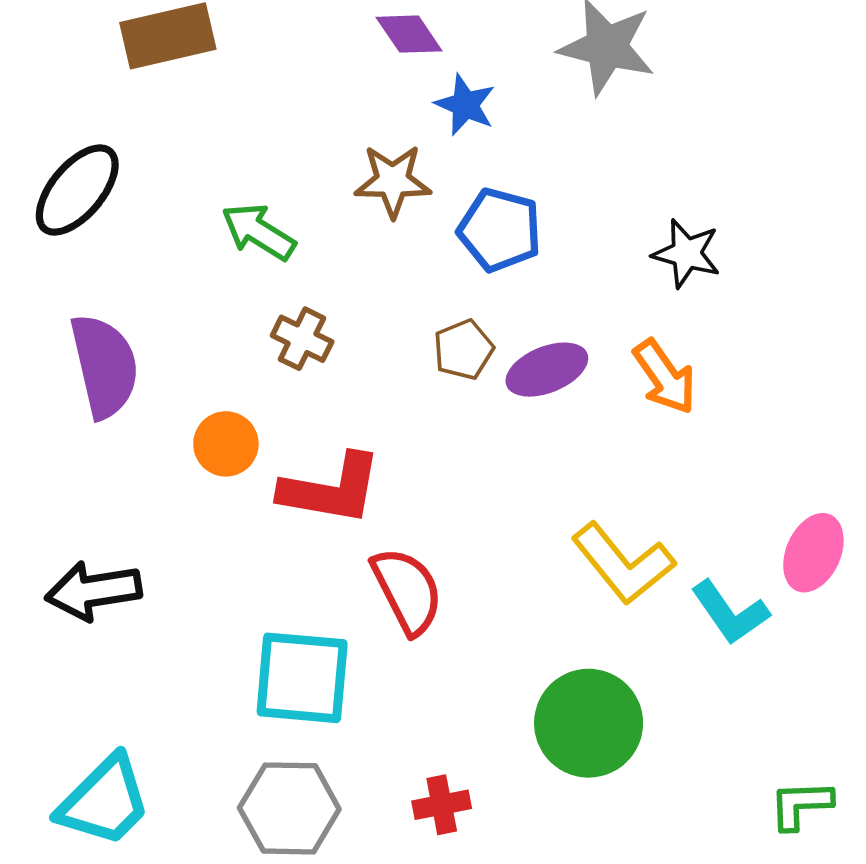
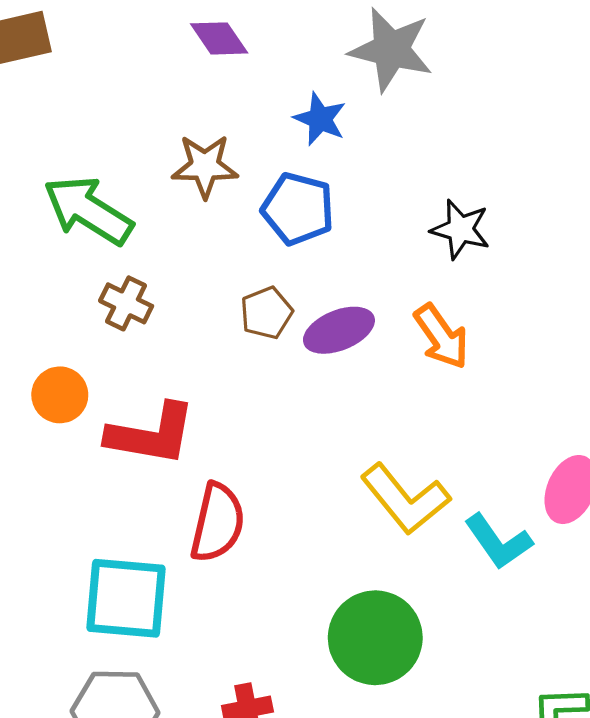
blue star: (465, 105) -> (320, 119), moved
green arrow: (259, 232) -> (88, 210), size x1.4
red semicircle: (407, 591) -> (218, 523), turned 40

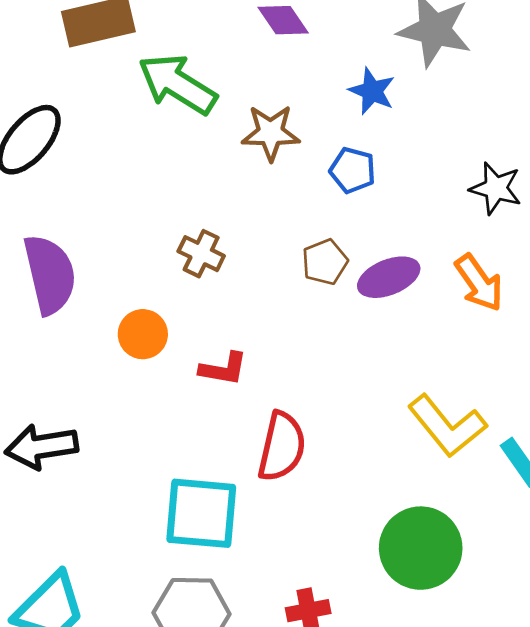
blue pentagon: (298, 209) -> (353, 170), size x0.7
green arrow: (88, 210) -> (178, 84), moved
red L-shape: (151, 434) -> (223, 369), size x0.6

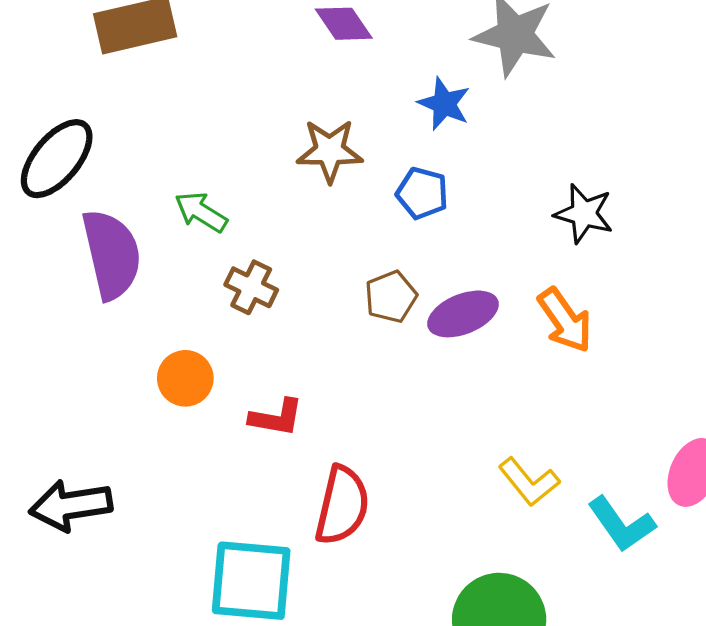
green arrow: (178, 84) -> (201, 212), moved, size x0.6
purple semicircle: (50, 274) -> (112, 254), moved
yellow L-shape: (447, 426) -> (529, 482), size x0.7

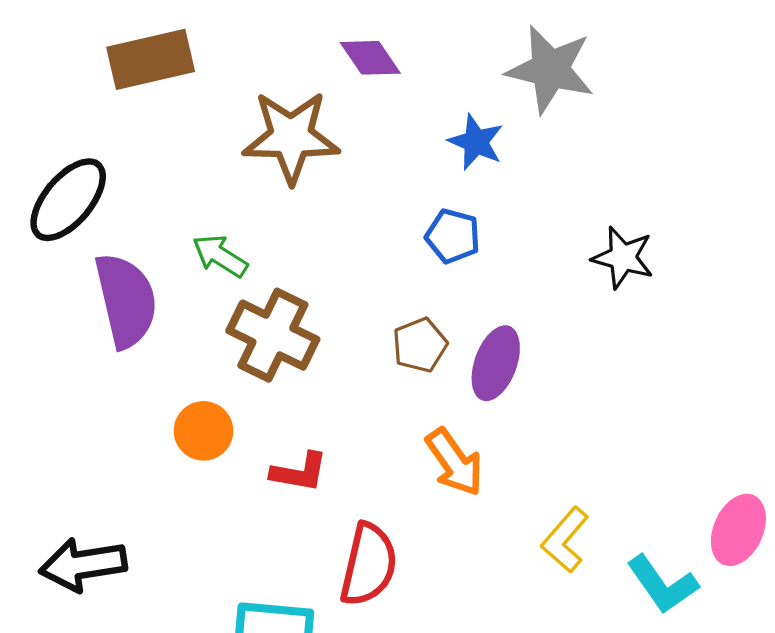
brown star: (330, 151) -> (291, 137), moved, size x1.4
brown cross: (251, 287) -> (273, 335), size x1.6
purple ellipse: (463, 314) -> (496, 363), turned -48
orange arrow: (565, 320) -> (454, 462), moved
yellow L-shape: (529, 482) -> (565, 540), turned 80

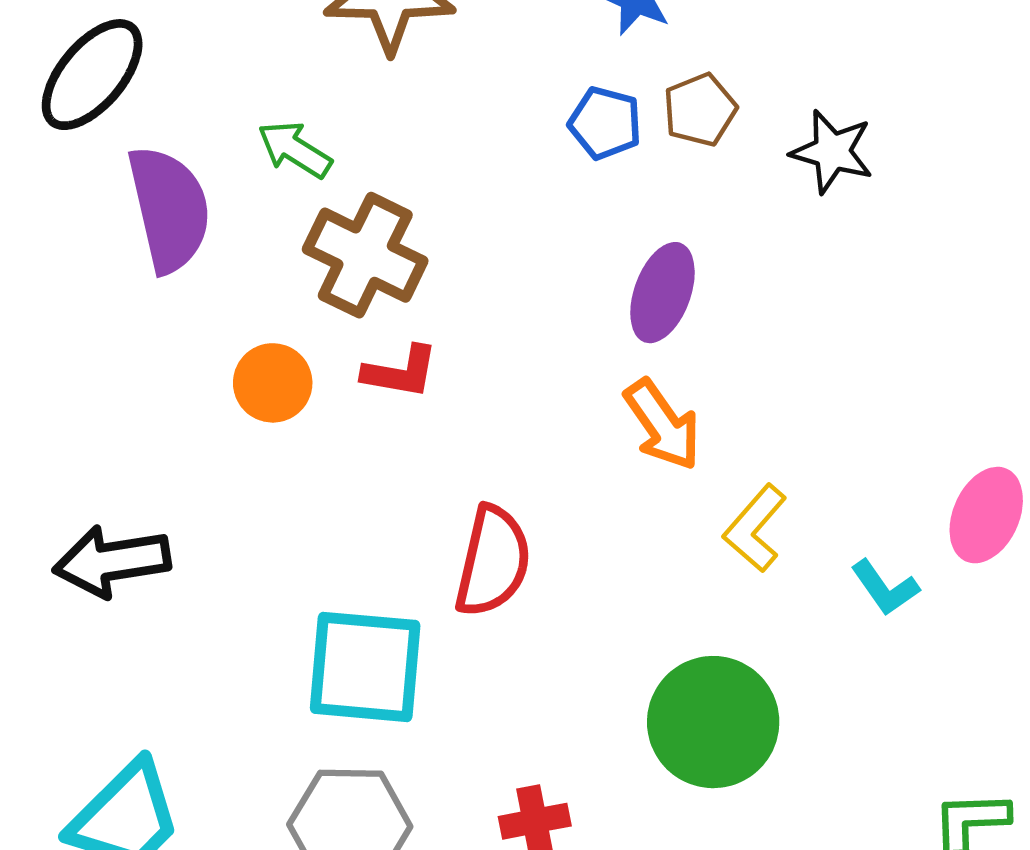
brown pentagon: (420, 345) -> (700, 110), moved
orange arrow: (454, 462) -> (662, 425), moved
red L-shape: (299, 472) -> (400, 372), moved
cyan L-shape: (662, 584) -> (885, 588), size x0.7

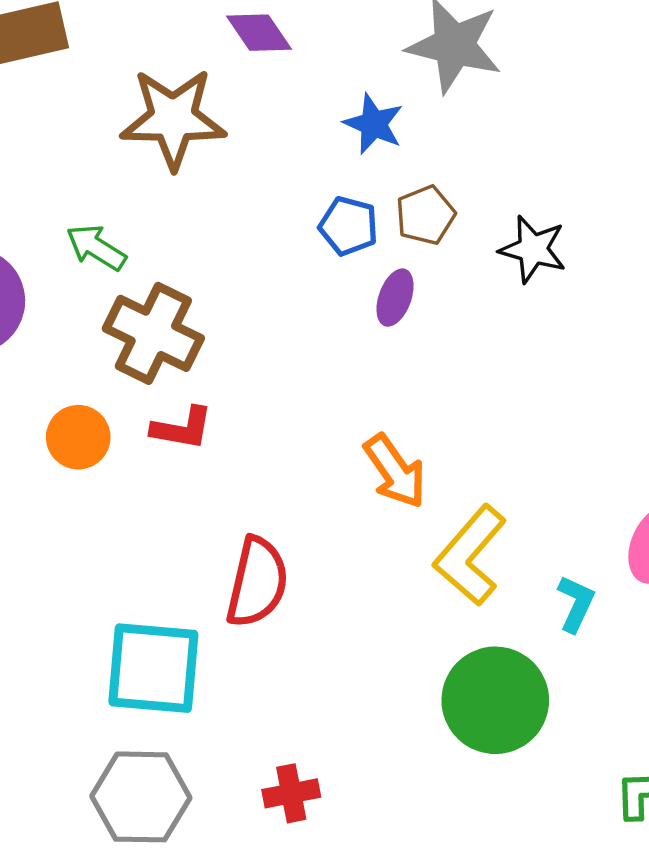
purple ellipse: (662, 293) -> (395, 298), moved, size x0.7
yellow L-shape: (755, 528) -> (470, 555), size x1.4
cyan L-shape: (885, 588) -> (576, 604), turned -120
green circle: (713, 722) -> (495, 700), moved

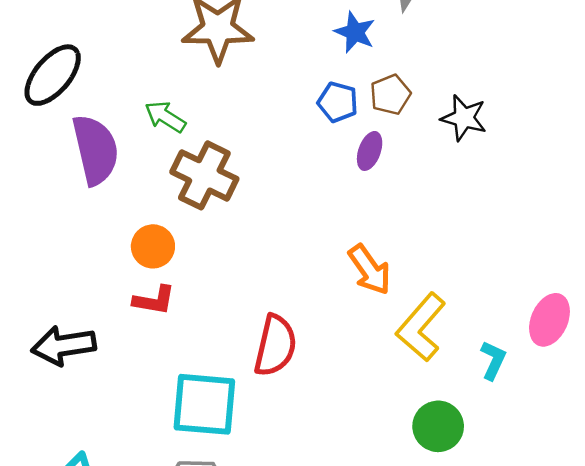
red L-shape: (182, 428) -> (154, 300), moved
green circle: (495, 700) -> (438, 426), size x0.7

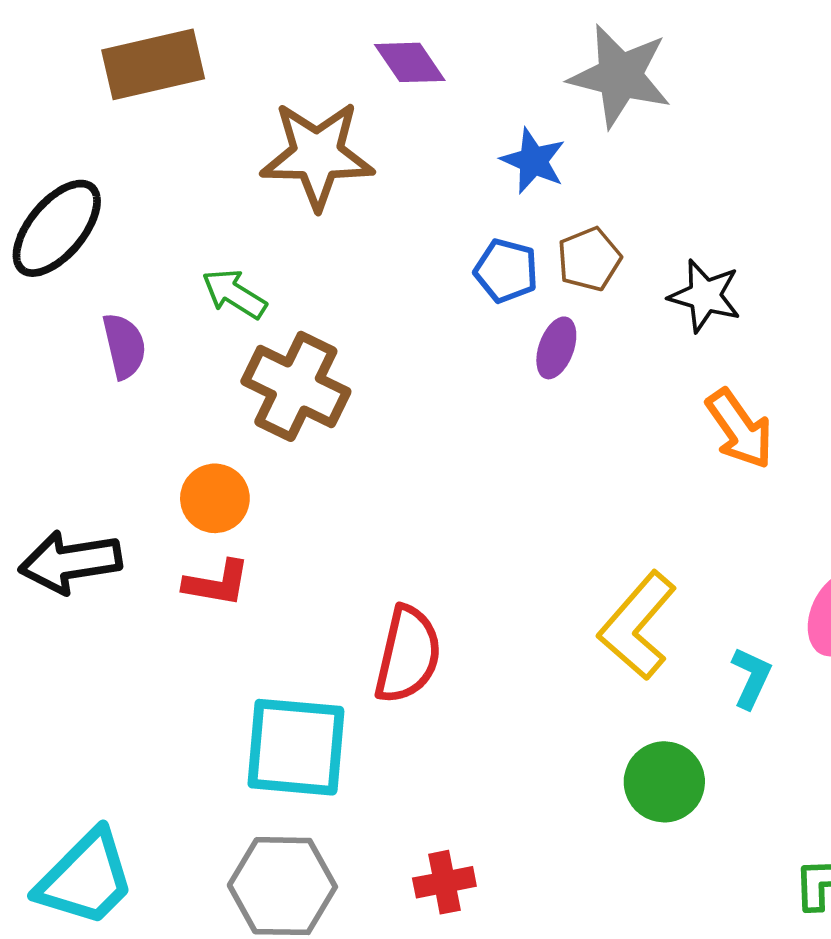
purple semicircle: (95, 150) -> (124, 346), size x0.6
orange arrow: (370, 270) -> (740, 429), moved
black arrow: (64, 346) -> (70, 562), moved

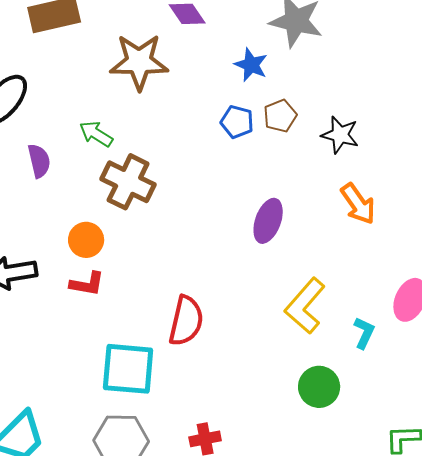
purple ellipse: (556, 348) -> (268, 221), moved, size x1.4

